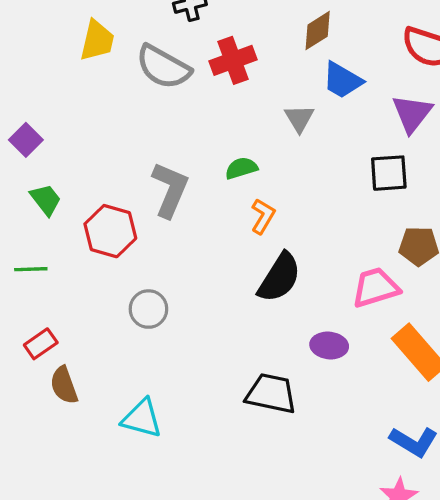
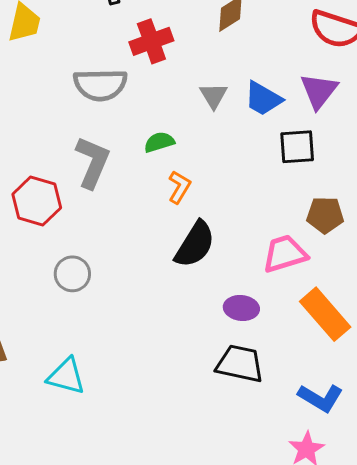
gray semicircle: (163, 67) -> (100, 85), moved, turned -30
blue trapezoid: (342, 80) -> (263, 99), moved
black trapezoid: (271, 394) -> (240, 364), moved

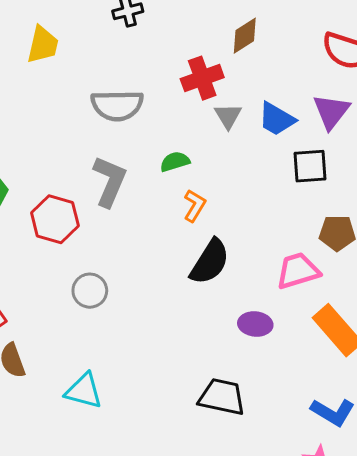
red cross: (151, 41) -> (202, 78), moved
black trapezoid: (240, 364) -> (222, 397), moved

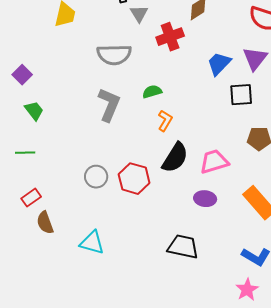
gray triangle: (228, 116) -> (139, 14), moved
blue trapezoid: (277, 119) -> (219, 64), turned 104
red hexagon: (55, 219) -> (134, 179), moved
pink trapezoid: (298, 271) -> (214, 162), moved

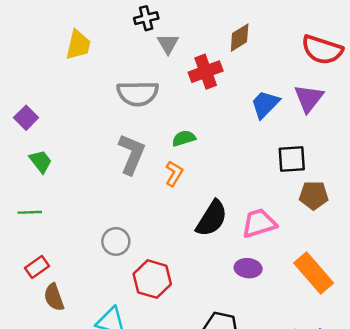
black square: (241, 95) -> (292, 159), moved
orange L-shape: (165, 121) -> (174, 174), moved
red hexagon: (134, 179) -> (152, 279), moved

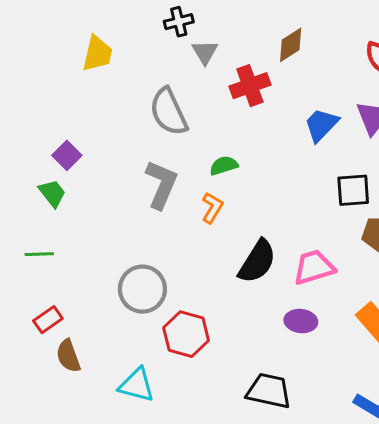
gray semicircle: (138, 93) -> (169, 112), turned 66
purple square: (26, 118) -> (67, 155), moved
gray circle: (116, 241) -> (142, 289), size x1.4

